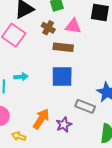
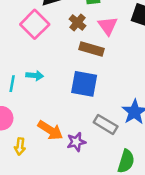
pink triangle: (73, 26) -> (108, 26), turned 36
orange arrow: (41, 119) -> (50, 130), turned 80
yellow arrow: (19, 136) -> (20, 146), turned -112

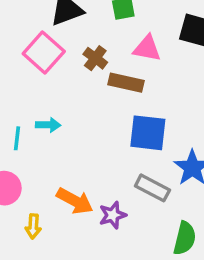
brown cross: (78, 22) -> (95, 58), moved
pink triangle: (108, 26) -> (147, 48), turned -40
blue square: (84, 84) -> (148, 133), moved

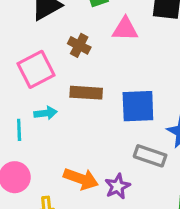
pink square: (44, 53) -> (36, 69), moved, turned 30
brown rectangle: (126, 83) -> (86, 93), moved

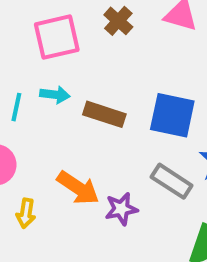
brown rectangle: (86, 93) -> (104, 114), moved

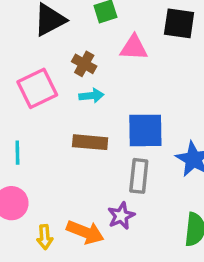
cyan arrow: (55, 95) -> (91, 96), moved
gray rectangle: (172, 181) -> (139, 176), moved, turned 76
orange arrow: (78, 188) -> (85, 232), moved

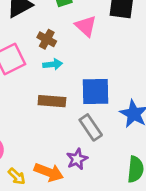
pink triangle: (134, 48) -> (86, 26), turned 40
gray rectangle: (139, 176) -> (91, 127), turned -40
yellow arrow: (45, 237) -> (17, 176), turned -42

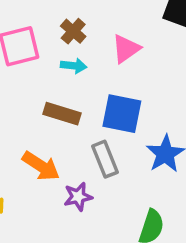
pink triangle: (86, 26) -> (126, 49), moved, turned 30
orange arrow: (49, 172) -> (41, 166), moved

